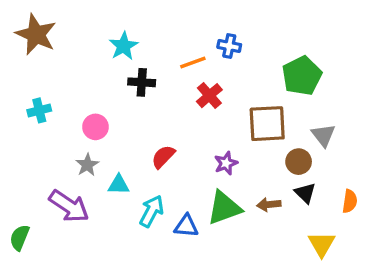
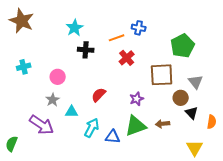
black triangle: (305, 193) -> (192, 113), moved

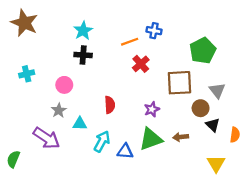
black cross: (86, 50) -> (83, 55), moved
red semicircle: (99, 95) -> (110, 105), turned 133

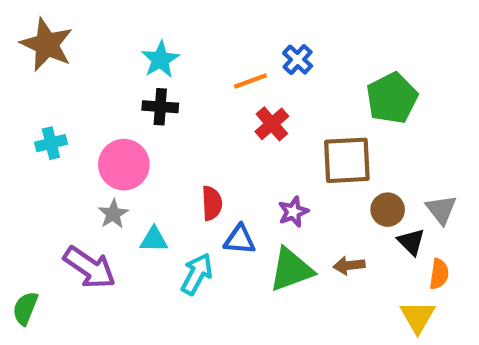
blue cross: (154, 31) -> (298, 60), turned 32
pink circle: (64, 85) -> (124, 165), size x1.5
gray triangle: (217, 90) -> (441, 210), moved
orange semicircle: (235, 135) -> (439, 274), moved
blue triangle: (125, 151) -> (240, 240), moved

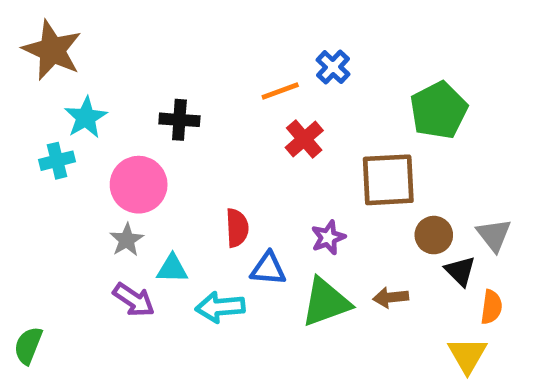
cyan star: (160, 60) -> (86, 117), moved
purple arrow: (90, 268) -> (134, 300), moved, size x0.7
cyan arrow: (197, 274) -> (220, 307), turned -123

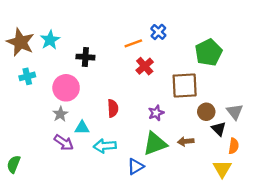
brown star: (52, 50) -> (20, 42), moved
cyan star: (86, 117) -> (50, 40), moved
blue triangle: (268, 269) -> (136, 166), moved, turned -36

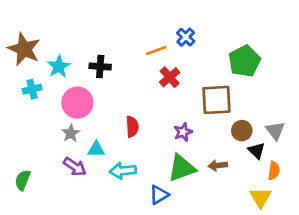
cyan star: (50, 40) -> (59, 66), moved
green semicircle: (14, 164) -> (23, 180), moved

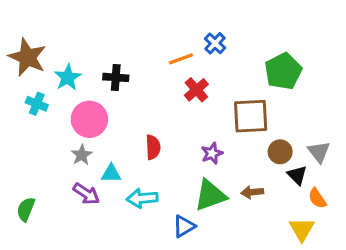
cyan cross: (32, 89) -> (37, 104), turned 36
orange semicircle: (274, 171) -> (317, 198), turned 138

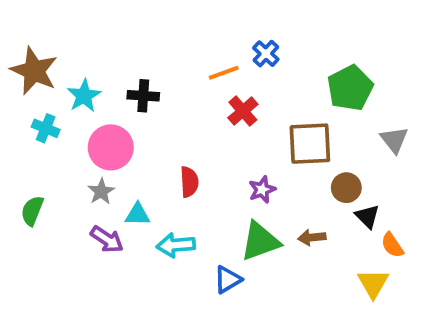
gray triangle: (319, 152) -> (394, 140), moved
green semicircle: (26, 209) -> (32, 211), moved

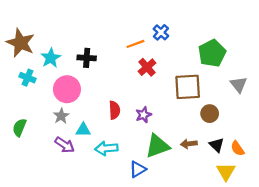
purple star: (262, 190) -> (144, 115), moved
black triangle: (367, 216) -> (217, 145), moved

